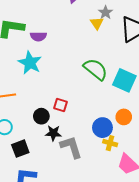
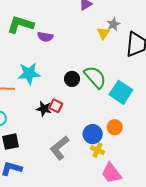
cyan star: (30, 63) -> (29, 74), moved, turned 30
black circle: (41, 116) -> (72, 79), moved
black star: (53, 133) -> (44, 109), moved
gray L-shape: (71, 147) -> (60, 148), turned -120

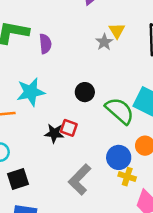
gray star: (113, 24) -> (104, 42), moved
purple semicircle: (45, 37) -> (45, 44), turned -98
green semicircle: (95, 77) -> (120, 111), moved

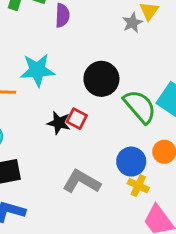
black circle: (85, 92) -> (101, 79), size x1.5
gray L-shape: (80, 179) -> (82, 182), turned 68

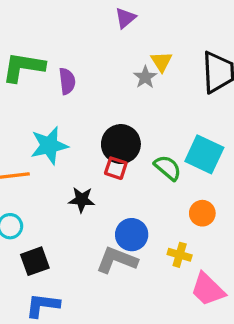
green semicircle: (140, 106) -> (168, 168), size x0.7
red square: (77, 119) -> (116, 168), moved
blue circle: (131, 162) -> (132, 235), moved

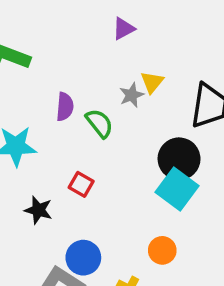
purple semicircle: (67, 81) -> (65, 107), moved
black circle: (121, 144) -> (179, 159), moved
green semicircle: (168, 168) -> (99, 123), moved

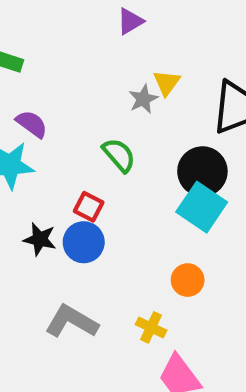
purple semicircle: (65, 107) -> (32, 124), moved, turned -56
green semicircle: (99, 123) -> (119, 155), moved
blue circle: (83, 258) -> (84, 242), moved

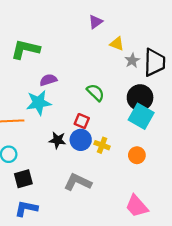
yellow triangle: (167, 83) -> (117, 44), moved, turned -40
gray star: (143, 99) -> (132, 60), moved
purple semicircle: (32, 124) -> (48, 80), turned -49
yellow cross: (151, 327) -> (102, 145), moved

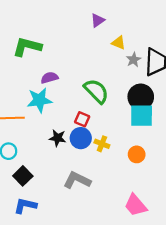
green semicircle: (95, 93) -> (96, 91), size x1.4
cyan square: (141, 116) -> (142, 116), turned -30
black square: (23, 179) -> (23, 176), turned -30

